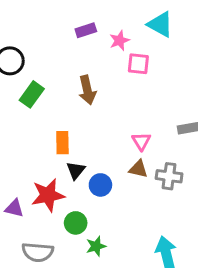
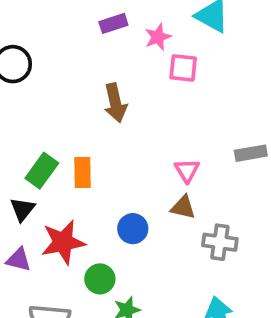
green rectangle: (32, 94) -> (42, 171), moved
black triangle: (76, 170) -> (22, 209), moved
gray cross: (169, 176) -> (220, 242), moved

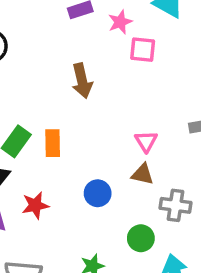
red star: (63, 242) -> (35, 205), size x0.7
green circle: (100, 279) -> (141, 238), moved

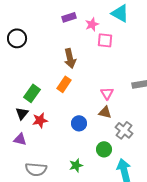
orange rectangle: (53, 143) -> (64, 84), moved, turned 35
red star: (35, 205) -> (40, 120), moved
gray cross: (175, 205) -> (124, 130), turned 30

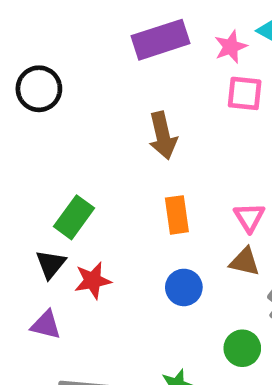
purple rectangle: (69, 17) -> (160, 40), size x1.6
pink star: (92, 24) -> (231, 47), moved
orange rectangle: (64, 84) -> (177, 215), moved, turned -42

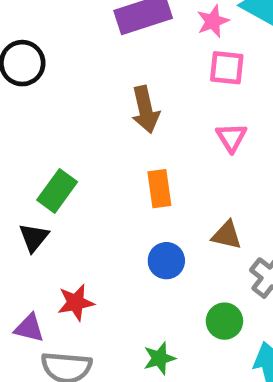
pink triangle: (249, 217) -> (231, 137), moved
red star: (93, 280) -> (76, 302), moved
purple triangle: (46, 325) -> (29, 328), moved

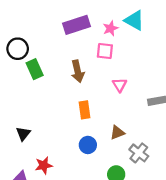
pink square: (227, 68) -> (105, 51), moved
green rectangle: (57, 191) -> (35, 69), moved, turned -60
brown triangle: (227, 235) -> (117, 133), turned -35

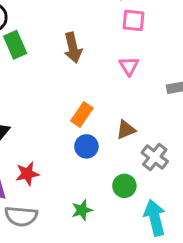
pink square: (105, 51) -> (134, 20), moved
orange rectangle: (84, 110) -> (82, 115), moved, turned 42

